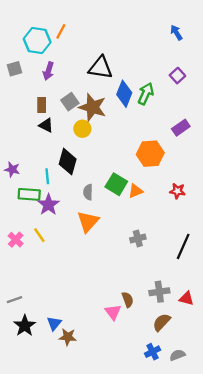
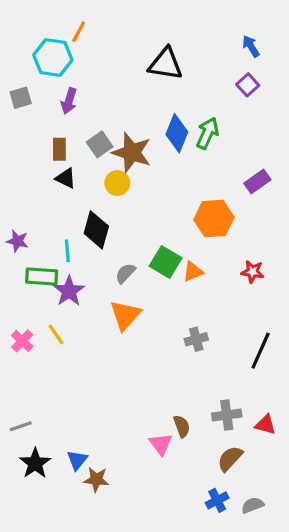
orange line: (61, 31) -> (79, 32), moved
black triangle: (100, 68) -> (166, 64), moved
purple square: (177, 76) -> (248, 85), moved
gray semicircle: (88, 192) -> (125, 273), turned 42

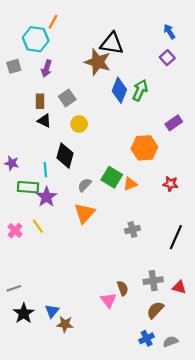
brown star: (132, 152) -> (98, 62), moved

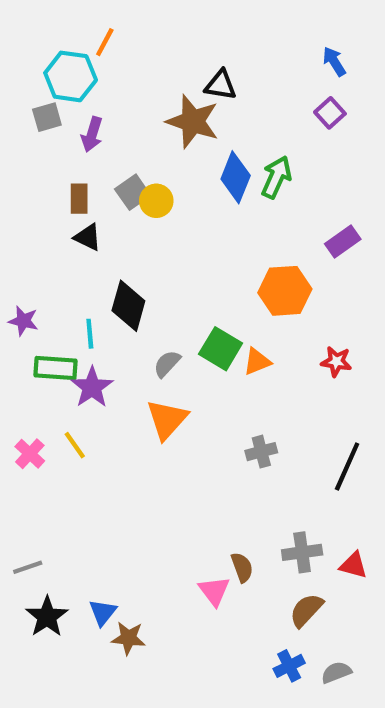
black triangle: (112, 44) -> (221, 85), size x0.7
gray square: (14, 66) -> (47, 117), moved
yellow circle: (79, 124) -> (156, 201), moved

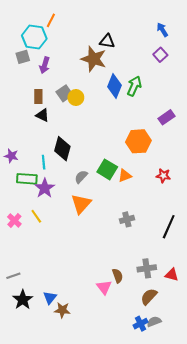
gray semicircle: (336, 672) -> (154, 322), moved

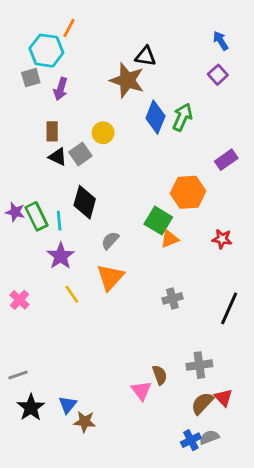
gray square: (64, 93) -> (80, 154), moved
green square: (107, 169) -> (158, 221), moved
green rectangle: (27, 179) -> (36, 216), moved, turned 60
yellow line: (36, 216) -> (72, 294), moved
red triangle: (172, 275) -> (223, 398), moved, turned 32

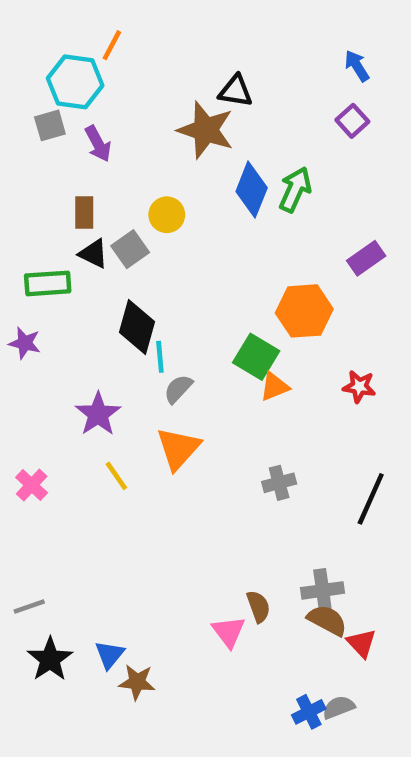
purple arrow: (61, 89) -> (98, 144), turned -45
green rectangle: (36, 216) -> (48, 283), moved, turned -68
cyan line: (59, 221) -> (160, 357), moved
brown semicircle: (202, 403) -> (327, 620), moved, turned 75

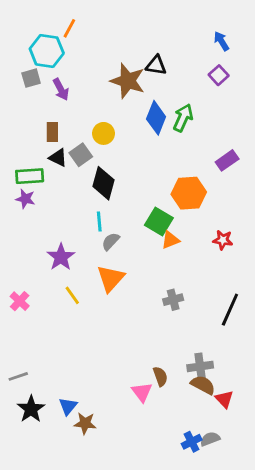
black triangle: (236, 91) -> (156, 65), moved
black diamond: (137, 327) -> (103, 183), moved
purple star: (25, 343) -> (25, 199), moved

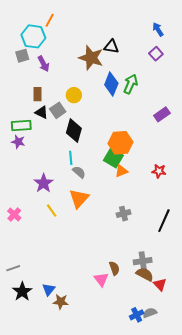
orange hexagon: (189, 193) -> (120, 143), moved
gray semicircle: (111, 241) -> (79, 172), turned 88

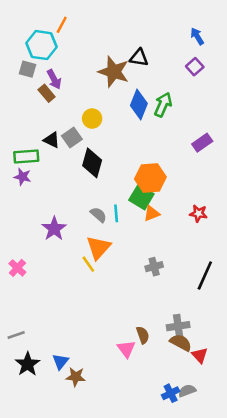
gray square: (22, 56) -> (28, 69), turned 32
brown rectangle: (37, 94) -> (47, 93), moved, turned -40
cyan line: (71, 158) -> (116, 213), moved
yellow line: (52, 211) -> (88, 264), moved

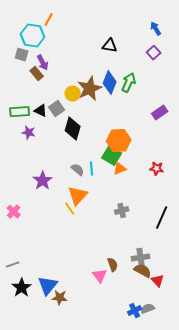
brown star: (114, 72) -> (90, 89), moved, turned 30
green rectangle: (26, 156) -> (20, 112), moved
purple star: (22, 177) -> (29, 133), moved
blue triangle: (60, 362) -> (48, 286), size x1.5

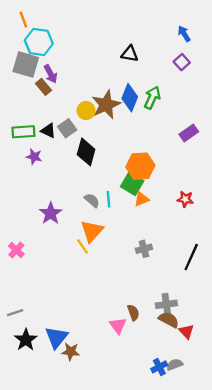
orange line: (49, 20) -> (23, 20), moved, turned -48
gray square: (22, 55) -> (26, 64), size x1.6

